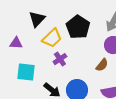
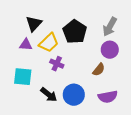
purple triangle: (16, 43) -> (26, 45), moved
purple cross: (60, 59) -> (57, 64), turned -32

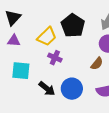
black triangle: (34, 24) -> (13, 18), moved
purple triangle: (26, 45) -> (14, 41), moved

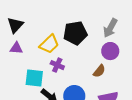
black pentagon: (73, 26) -> (75, 33), turned 30
cyan square: (21, 71) -> (34, 78), moved

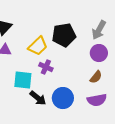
brown semicircle: (99, 71) -> (96, 77), moved

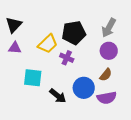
purple cross: (46, 67) -> (67, 58), moved
black arrow: (38, 98) -> (58, 96), moved
blue circle: (63, 98) -> (84, 88), moved

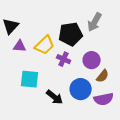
gray arrow: (109, 28) -> (95, 22), moved
purple triangle: (15, 48) -> (20, 46), moved
purple circle: (109, 51) -> (92, 60), moved

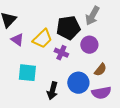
purple triangle: (20, 46) -> (17, 40), turned 32
purple circle: (92, 60) -> (89, 45), moved
black arrow: (55, 97) -> (52, 91), turned 66

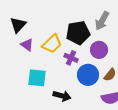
blue circle: (78, 83) -> (88, 75), moved
black arrow: (52, 91) -> (62, 96), turned -90

